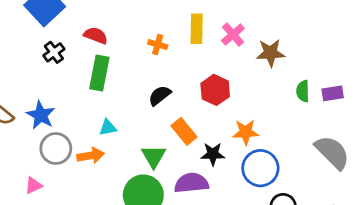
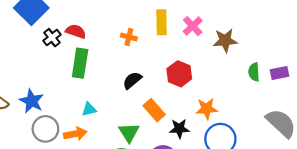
black cross: (54, 52) -> (52, 38), moved

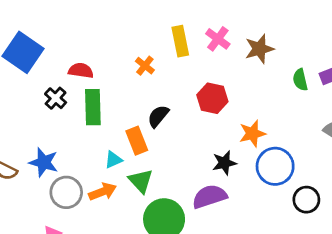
orange cross: (129, 37) -> (145, 66), turned 35
black cross: (52, 38) -> (56, 98), moved
orange rectangle: (154, 110) -> (137, 141), moved, turned 30
green triangle: (129, 132) -> (141, 181), moved

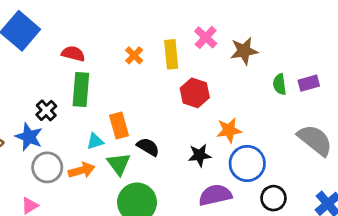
yellow rectangle: (180, 41) -> (171, 54), moved
black cross: (56, 98) -> (46, 110), moved
black semicircle: (158, 116) -> (148, 147), moved, turned 75
purple semicircle: (209, 197) -> (215, 195), moved

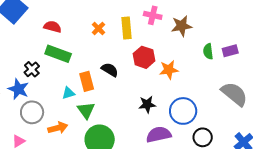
pink cross: (206, 37) -> (153, 15), turned -30
green rectangle: (81, 89) -> (58, 54), turned -75
orange star: (229, 130) -> (169, 70), moved
black semicircle: (148, 147) -> (110, 70), moved
orange arrow: (82, 170) -> (58, 128), moved

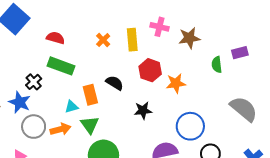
purple rectangle: (230, 51) -> (240, 53), moved
black star: (147, 104) -> (143, 111), moved
orange arrow: (58, 128) -> (61, 129), moved

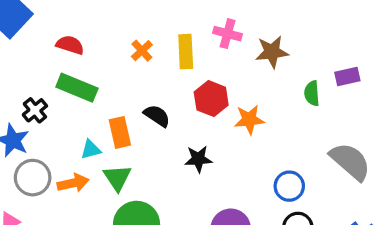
blue circle: (190, 126) -> (289, 186), moved, size x0.7

